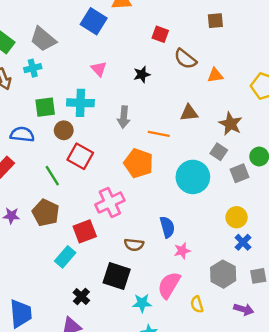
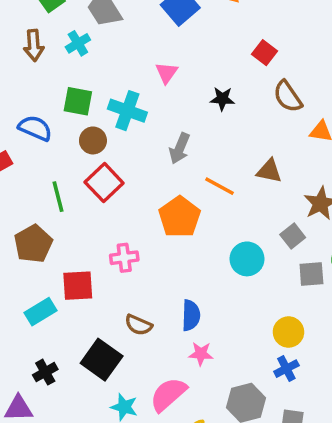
cyan cross: (33, 68) -> (78, 43), turned -35
cyan circle: (193, 177) -> (247, 259), size x0.7
pink cross: (110, 203) -> (124, 258), size x0.7

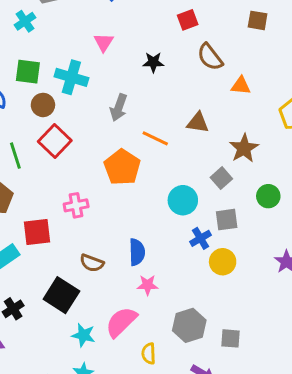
red square: (265, 53) -> (188, 20), turned 35
gray square: (311, 274) -> (227, 220), moved
blue cross: (286, 369) -> (200, 238), moved

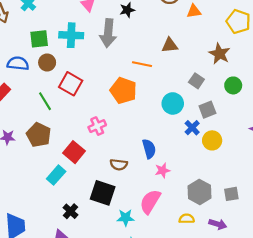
brown circle: (43, 105) -> (47, 63), moved
gray arrow: (119, 108) -> (108, 33), moved, size x1.4
brown star: (244, 148) -> (219, 54), moved
red square: (37, 232) -> (74, 152), turned -30
yellow semicircle: (149, 353) -> (187, 219), moved, turned 104

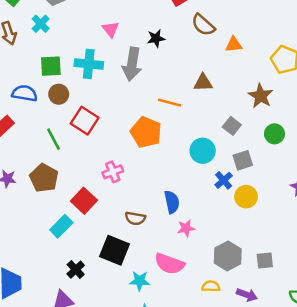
pink semicircle: (150, 202) -> (169, 264), turned -105

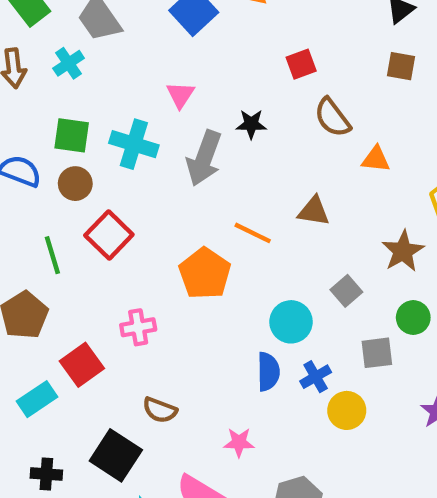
gray square: (243, 160) -> (377, 353), moved
blue semicircle: (172, 202) -> (268, 372), moved
black cross: (76, 270) -> (46, 474), turned 36

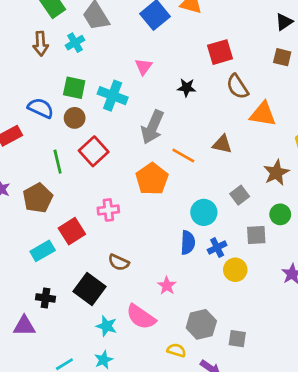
red square: (301, 64) -> (220, 52), size x1.4
gray arrow: (204, 158) -> (153, 127), moved
orange triangle: (376, 159) -> (263, 114), size x1.5
pink star: (239, 442) -> (167, 286), turned 30

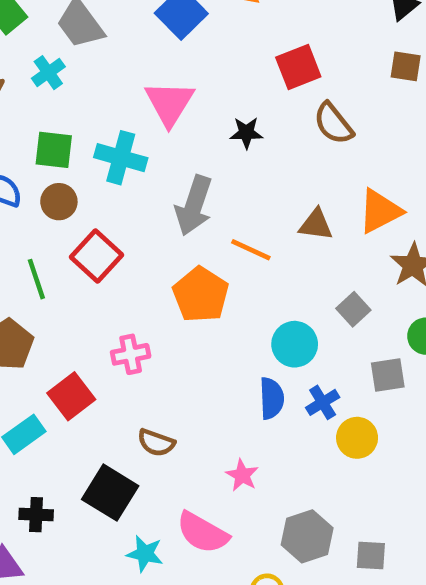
pink triangle: (144, 67) -> (169, 103), size x1.6
orange triangle: (263, 114) -> (380, 211), moved, turned -32

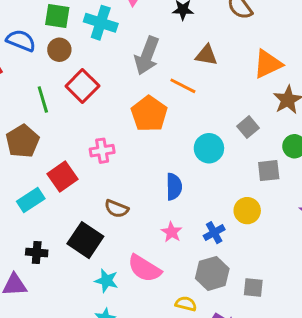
brown triangle: (316, 225) -> (206, 55), moved
blue semicircle: (272, 398) -> (174, 187), moved
blue cross: (323, 402) -> (214, 233), moved

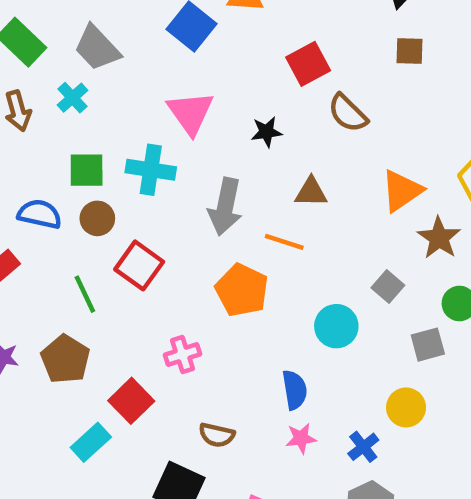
pink star: (172, 232) -> (301, 438), moved, turned -30

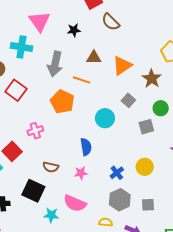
orange triangle: (402, 191) -> (122, 66), moved
yellow circle: (406, 407) -> (145, 167), moved
pink star: (301, 438) -> (81, 173), moved

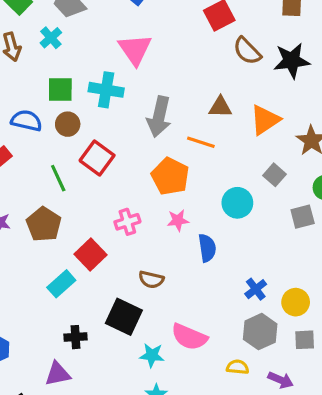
black star: (74, 30) -> (292, 61), moved, size x1.6
yellow circle: (145, 167) -> (296, 302), moved
pink star: (81, 173) -> (178, 220), moved

